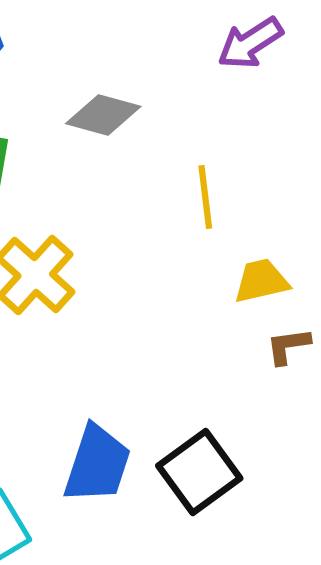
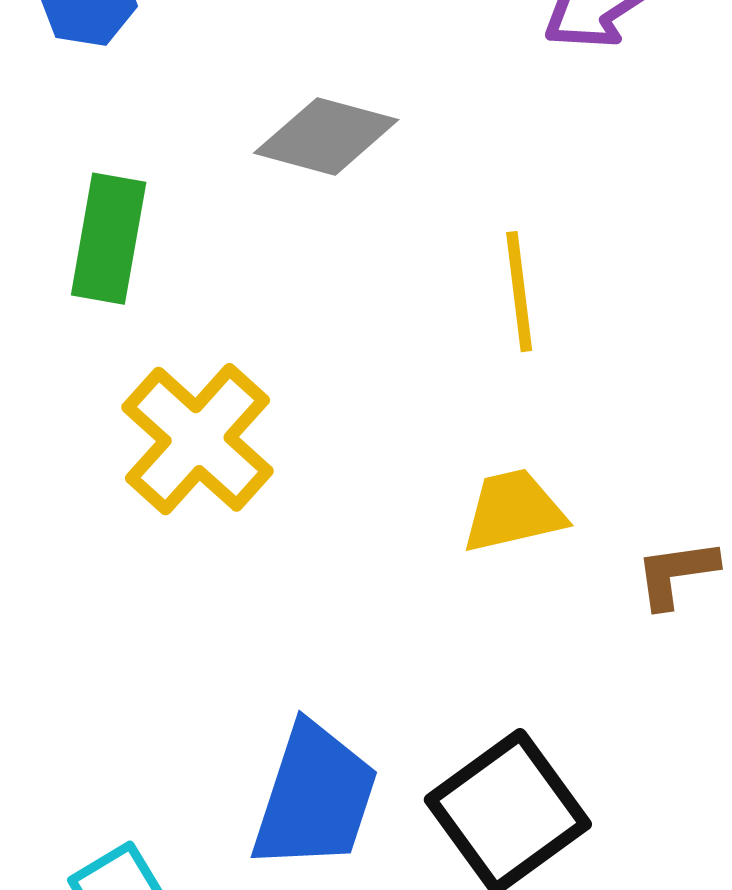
yellow trapezoid: (261, 281) -> (514, 511), moved

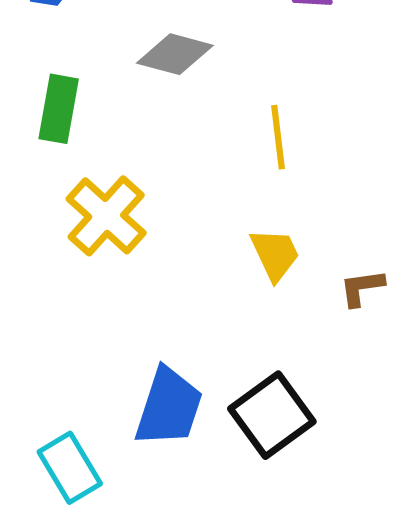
yellow trapezoid: (514, 511) -> (275, 254), turned 78

